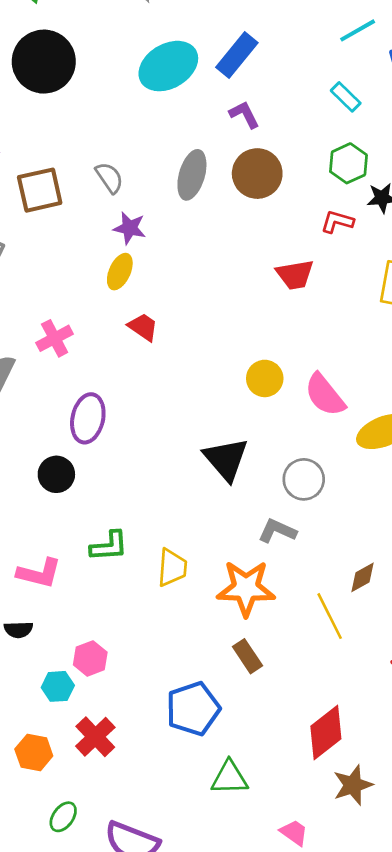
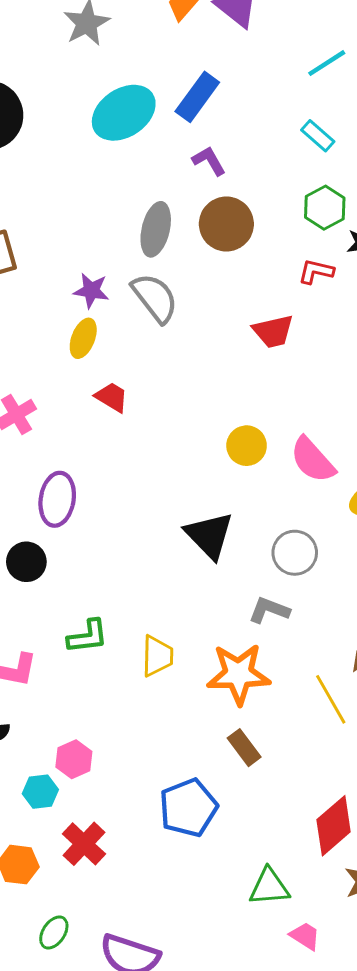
gray semicircle: (109, 178) -> (155, 298), moved, size x1.5
green triangle: (229, 778) -> (269, 887), moved

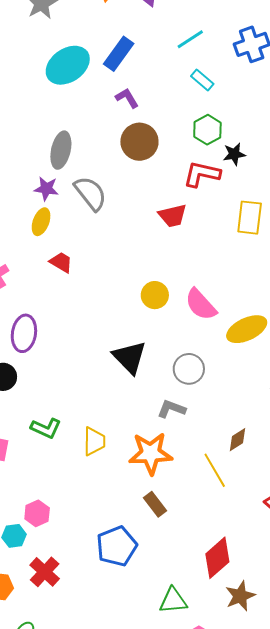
cyan line: (327, 63) -> (190, 39), moved
gray ellipse: (156, 229) -> (61, 150), moved
red L-shape: (316, 271) -> (202, 174), size x1.5
green L-shape: (88, 636) -> (46, 428), turned 32

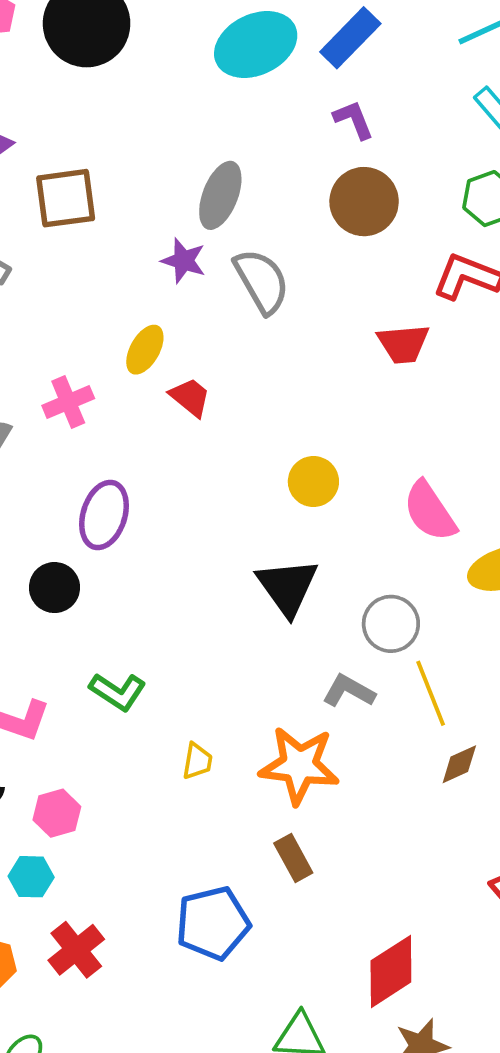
yellow ellipse: (41, 222) -> (145, 350), moved
yellow circle: (155, 295) -> (313, 482), moved
yellow trapezoid: (94, 441) -> (197, 761), moved, size x0.7
yellow line: (215, 470) -> (431, 693), moved
pink hexagon: (37, 513) -> (57, 813), moved

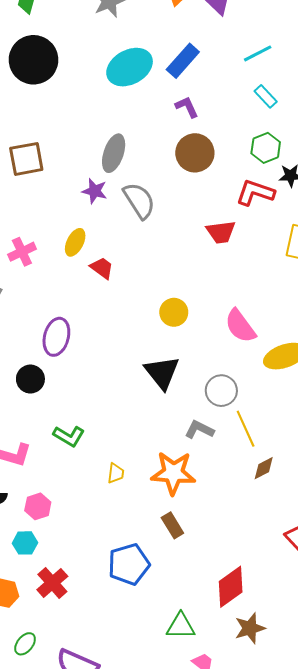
pink cross: (68, 402) -> (22, 252), moved

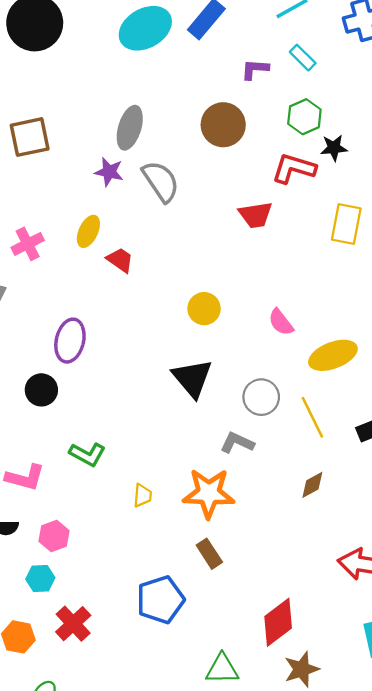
purple L-shape: (187, 107) -> (255, 69), moved, turned -60
pink semicircle: (240, 326) -> (281, 322), size x0.7
yellow line: (246, 429) -> (312, 417), moved

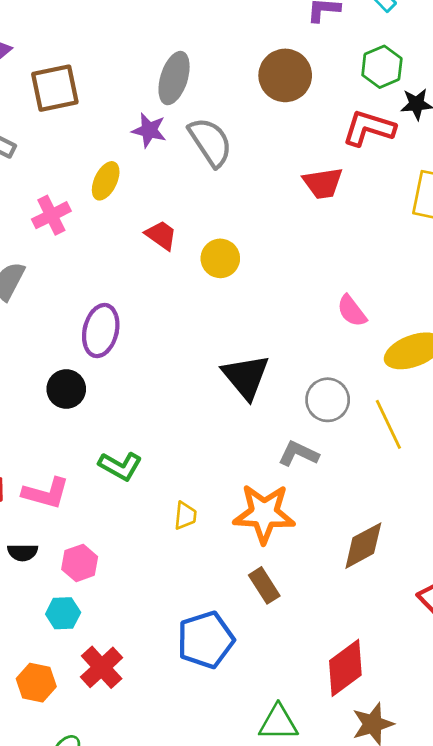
yellow ellipse: (88, 231) -> (106, 181), moved
yellow circle: (204, 309) -> (220, 258), moved
brown diamond: (312, 485) -> (363, 546), moved, size x1.5

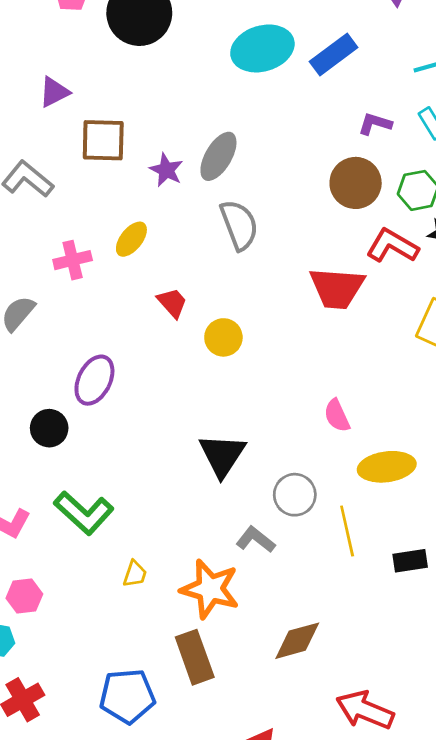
brown circle: (285, 75) -> (356, 183), moved
purple star: (149, 130) -> (166, 170), moved
red trapezoid: (323, 183) -> (337, 288), size x1.4
green L-shape: (120, 466) -> (84, 513), size x1.4
brown rectangle: (264, 585) -> (195, 657), size x1.5

